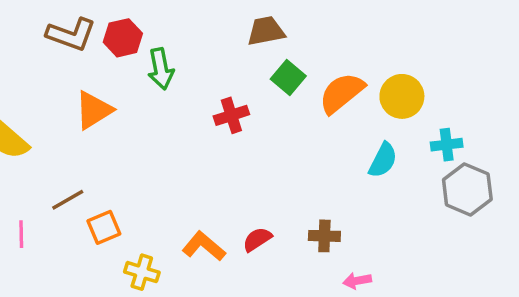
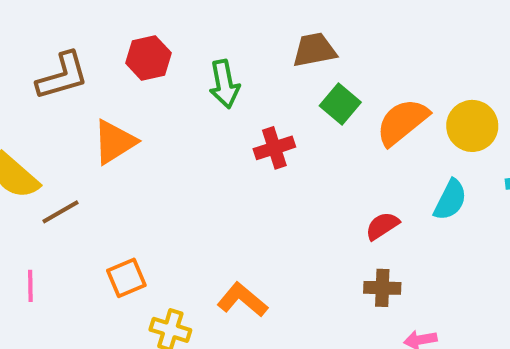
brown L-shape: (71, 34) -> (62, 76), moved, turned -36
green arrow: (161, 69) -> (224, 84), moved
brown line: (68, 200) -> (60, 212), moved
red semicircle: (257, 239) -> (382, 226), moved

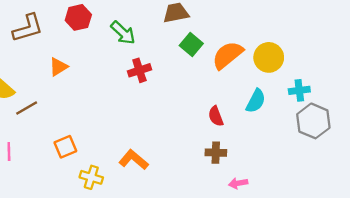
green arrow: (224, 84) -> (123, 33), turned -36
orange triangle: (114, 142) -> (58, 67), size x0.7
red cross: (274, 148) -> (139, 70), moved
red semicircle: (382, 226) -> (216, 116), turned -78

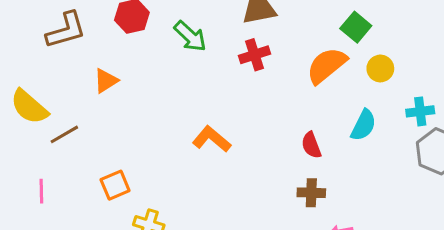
green square: (191, 45) -> (356, 27), moved
yellow circle: (269, 57) -> (380, 68), size x0.7
red cross: (139, 70) -> (255, 55), moved
orange L-shape: (134, 160) -> (212, 139), moved

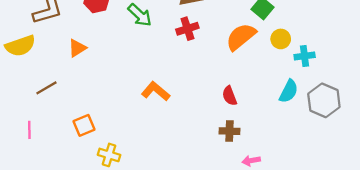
yellow semicircle: (29, 107) -> (20, 46), moved, turned -60
cyan cross: (420, 111) -> (305, 56), moved
cyan semicircle: (363, 125) -> (289, 91), moved

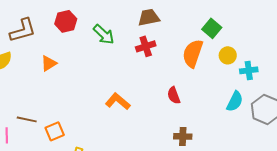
orange semicircle: (241, 37) -> (193, 53), turned -32
brown line: (46, 88) -> (27, 119), moved, turned 42
red semicircle: (230, 96) -> (174, 95), moved

